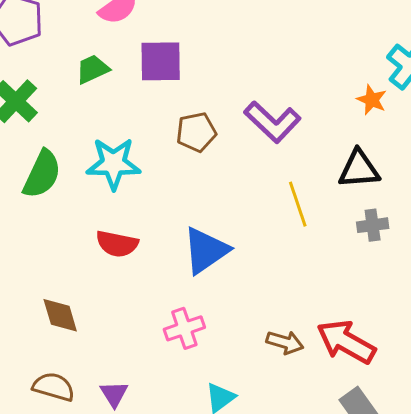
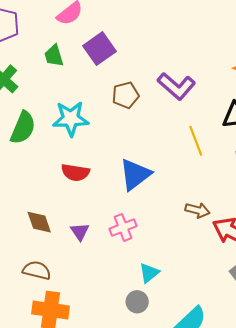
purple square: (161, 61) -> (99, 49), turned -32
green trapezoid: (92, 69) -> (54, 56), turned -80
brown arrow: (285, 342) -> (197, 210), moved
purple triangle: (114, 394) -> (80, 232), moved

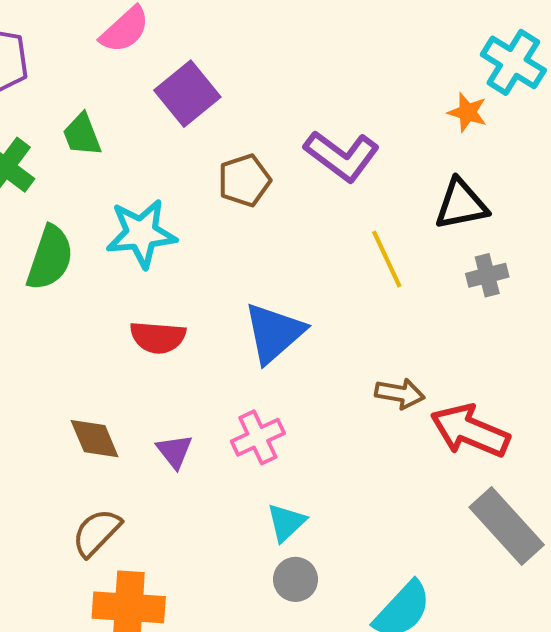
green trapezoid: (54, 56) -> (82, 135), moved
brown semicircle: (37, 270) -> (96, 533), turned -56
cyan triangle: (149, 273) -> (286, 522), moved

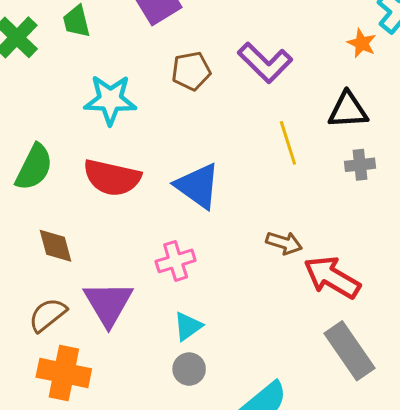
green semicircle: (50, 258) -> (34, 167), moved
blue triangle: (274, 333) -> (198, 186), turned -51
red semicircle: (158, 337) -> (112, 178), size x1.4
purple triangle: (174, 451) -> (108, 304), moved, size x1.8

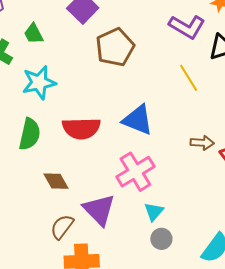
purple L-shape: (265, 63) -> (187, 27), moved
brown pentagon: (191, 71) -> (115, 47), size x1.5
cyan star: (110, 100) -> (39, 82), moved
pink cross: (176, 261) -> (135, 172), size x1.5

